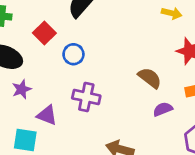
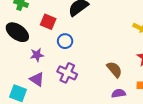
red square: (44, 33) -> (48, 22), turned -35
purple star: (22, 89) -> (37, 55), moved

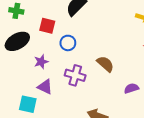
black ellipse: (17, 32) -> (17, 41), turned -55
brown semicircle: (114, 69) -> (105, 64), moved

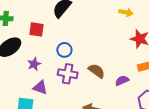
blue circle: (68, 43) -> (64, 50), moved
brown semicircle: (105, 64) -> (97, 71), moved

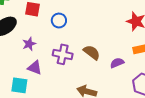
blue circle: (64, 50) -> (59, 21), moved

